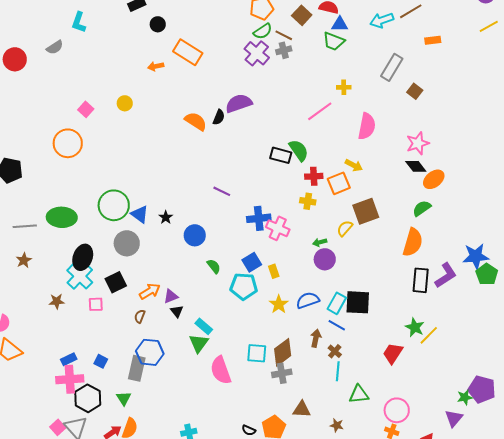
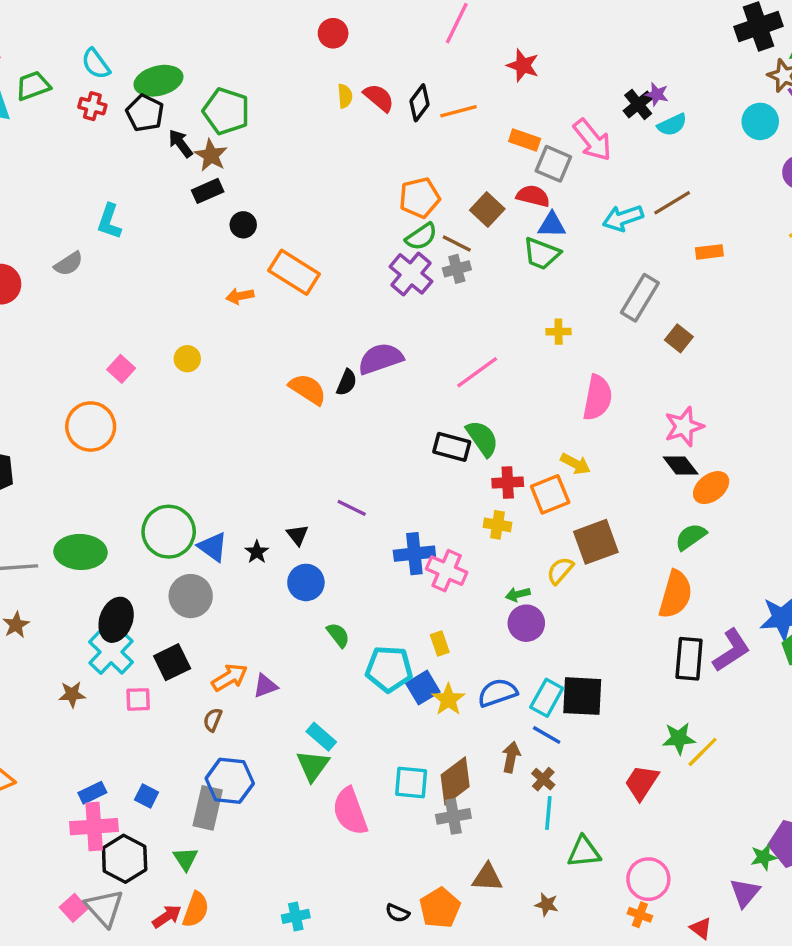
pink line: (320, 111) -> (477, 372), moved
blue square: (252, 262) -> (423, 688), moved
black triangle: (177, 311) -> (297, 535), moved
green star: (415, 327) -> (679, 738), turned -30

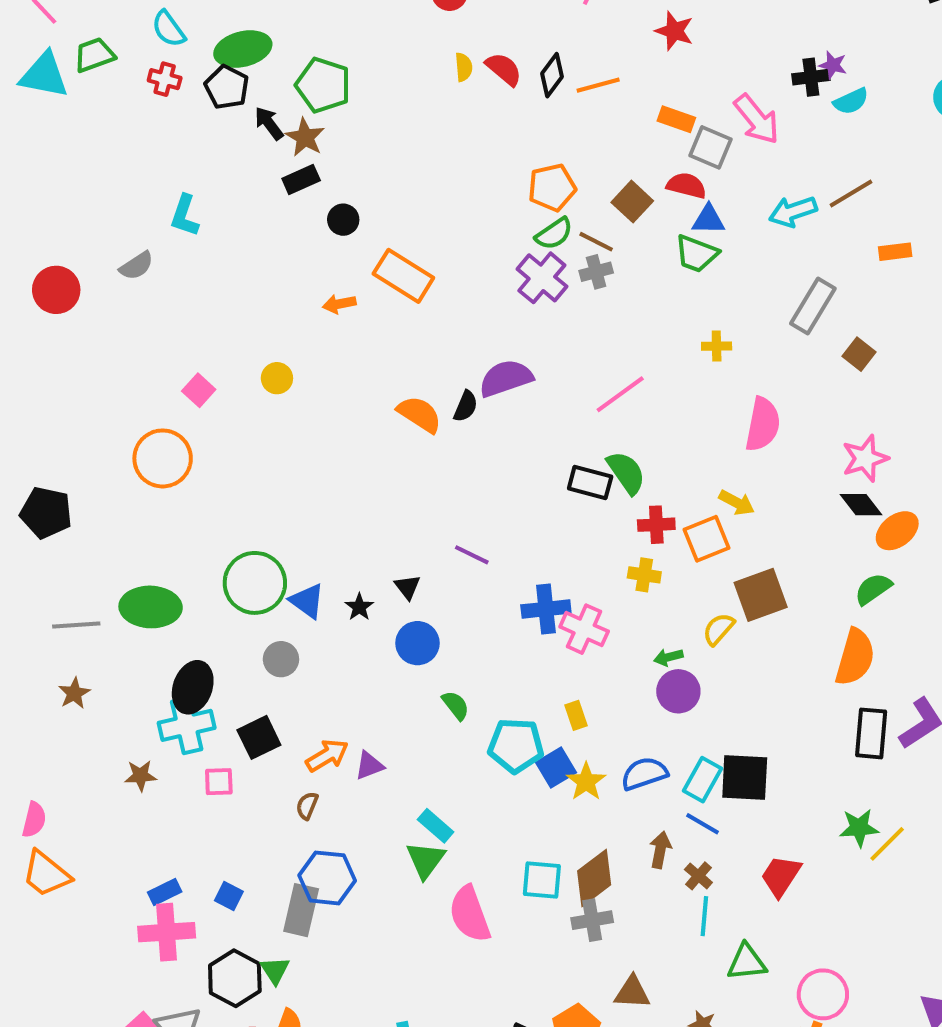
black cross: (638, 104) -> (811, 77), turned 32
gray circle: (191, 596) -> (281, 659), size x0.7
cyan cross: (111, 652) -> (187, 725), turned 33
red trapezoid: (642, 782) -> (781, 876), moved
black hexagon: (125, 859) -> (235, 978), moved

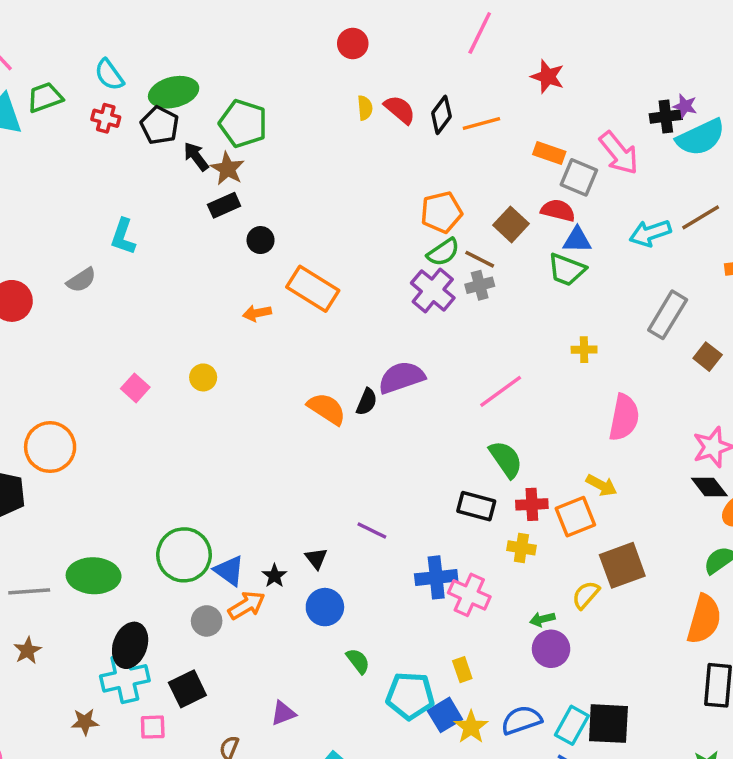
cyan semicircle: (851, 101) -> (701, 137), size x1.6
orange circle: (163, 458) -> (50, 447), moved
black rectangle: (590, 483) -> (476, 506), moved
orange arrow: (327, 756) -> (247, 605), moved

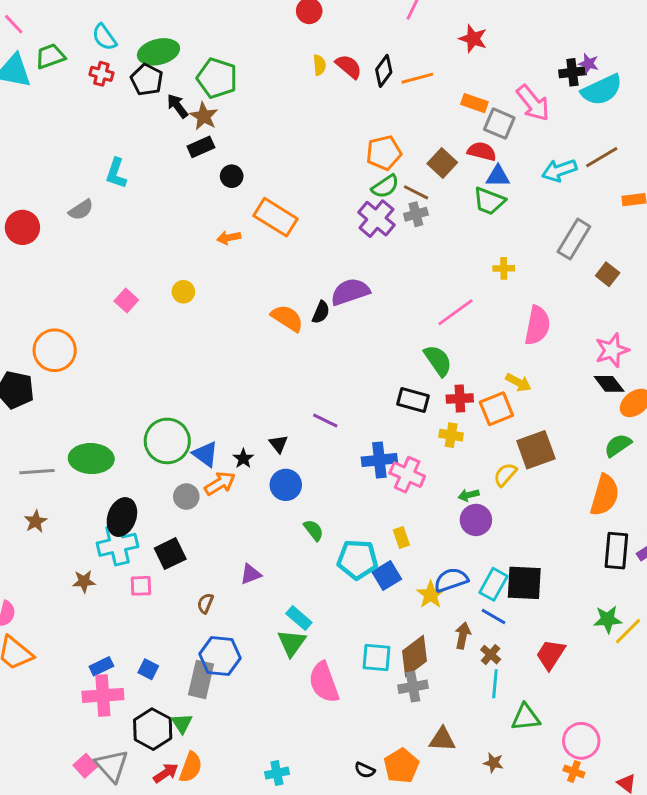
pink line: (501, 391) -> (455, 312), moved
yellow star: (471, 727) -> (431, 595), moved

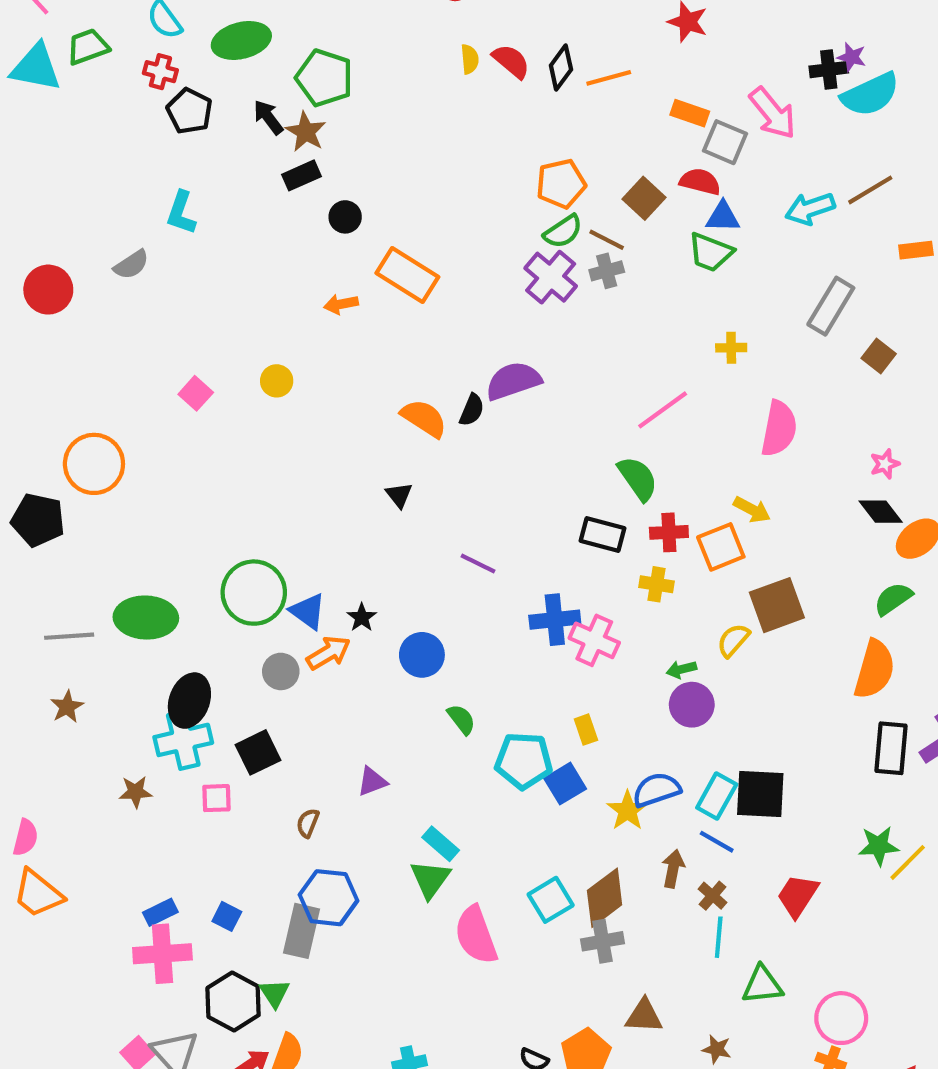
black pentagon: (147, 80) -> (189, 111), moved
pink star: (612, 350) -> (885, 464), size x0.6
black triangle: (278, 444) -> (399, 495), moved
cyan square: (376, 657) -> (551, 900), turned -36

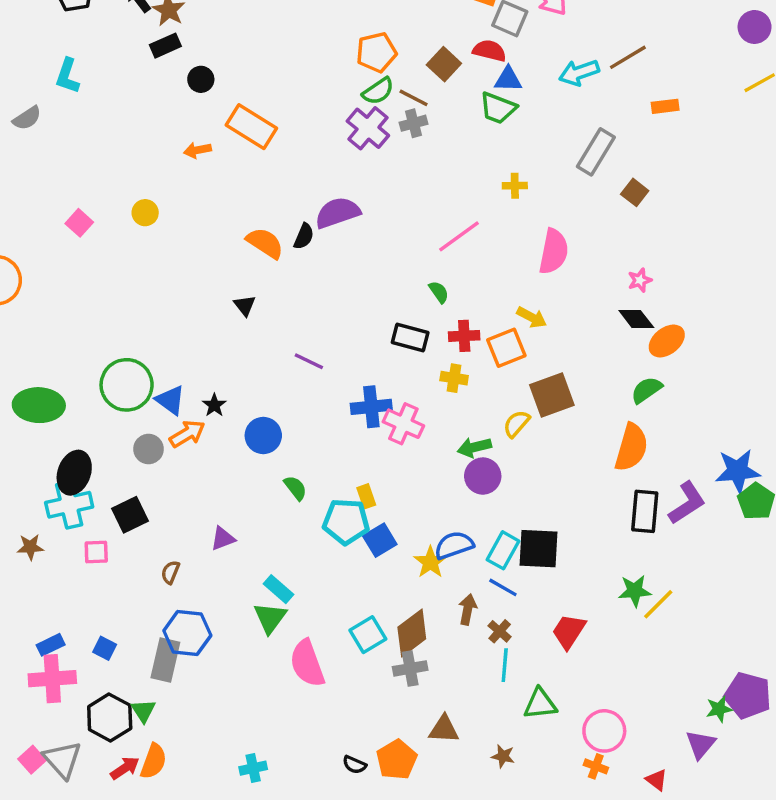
green semicircle: (638, 478) -> (439, 292), size x0.6
green arrow: (681, 669) -> (474, 447), size x1.4
yellow rectangle: (586, 730) -> (366, 496), moved

